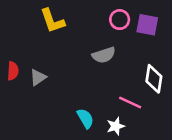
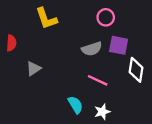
purple square: (147, 25) -> (119, 45), moved
red semicircle: (13, 71) -> (11, 43), moved
pink line: (130, 103) -> (98, 80), moved

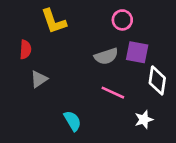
red semicircle: (11, 43) -> (25, 50), moved
cyan semicircle: (75, 105) -> (73, 121), moved
white star: (102, 112) -> (144, 120), moved

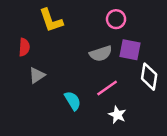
pink line: (113, 93) -> (107, 88), turned -60
white star: (144, 120) -> (117, 115), moved, turned -30
cyan semicircle: (73, 121) -> (73, 101), moved

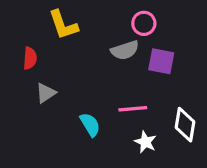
gray semicircle: (101, 54) -> (125, 50), moved
white diamond: (149, 77) -> (185, 125), moved
pink line: (107, 88) -> (133, 109), turned 30

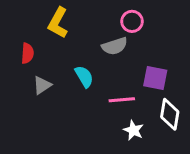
yellow L-shape: (63, 25) -> (58, 23), turned 48
purple square: (161, 61) -> (155, 78), moved
cyan semicircle: (90, 125) -> (84, 77), moved

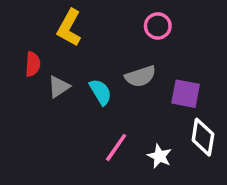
gray semicircle: (115, 46) -> (140, 76), moved
gray triangle: (42, 85) -> (59, 87), moved
pink line: (122, 100) -> (116, 148), moved, turned -50

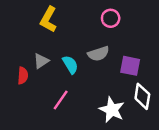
red semicircle: (33, 64) -> (23, 76), moved
pink line: (116, 148) -> (61, 100), moved
white star: (160, 156) -> (112, 110), size x1.5

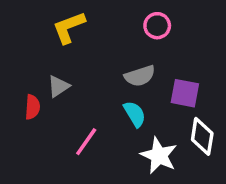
yellow L-shape: (48, 19) -> (69, 27), turned 40
cyan semicircle: (70, 65) -> (135, 114), moved

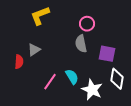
pink circle: (157, 26) -> (87, 24), moved
gray semicircle: (140, 76) -> (81, 44), turned 96
cyan semicircle: (135, 114) -> (72, 77), moved

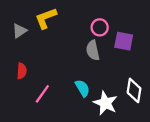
gray triangle: (34, 50) -> (19, 31), moved
purple square: (107, 54) -> (124, 41), moved
pink line: (50, 82) -> (42, 94), moved

